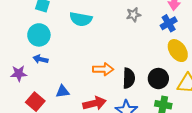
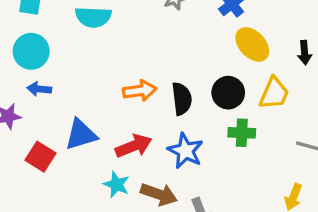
blue triangle: (62, 91) -> (81, 135), size x1.5

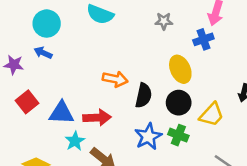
yellow ellipse: (252, 44) -> (180, 69), moved
blue triangle: (81, 135) -> (62, 113), moved
blue star: (185, 151) -> (148, 136), moved

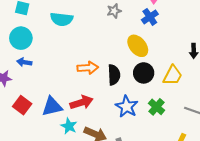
green cross: (178, 135) -> (157, 107), moved, turned 35

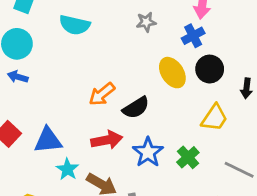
orange arrow: (88, 68) -> (102, 94), turned 138
black circle: (144, 73) -> (210, 69), moved
black semicircle: (114, 75) -> (136, 108), turned 54
red arrow: (82, 102) -> (107, 140), moved

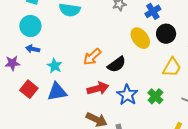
cyan star: (67, 169) -> (55, 66), moved

